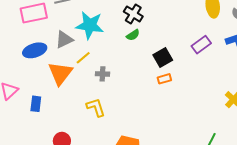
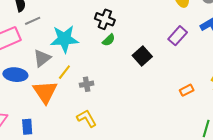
blue ellipse: (35, 50) -> (15, 75), turned 35
orange rectangle: (164, 79) -> (187, 90), moved

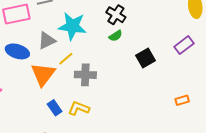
gray cross: (87, 84) -> (85, 75), size x1.5
yellow L-shape: (87, 118) -> (79, 108), turned -50
blue rectangle: (27, 127) -> (55, 108), moved, turned -42

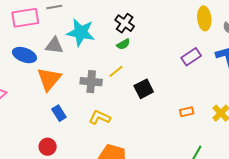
gray triangle: (47, 41) -> (54, 46), turned 30
black square: (145, 58) -> (144, 89), moved
yellow line: (66, 59) -> (116, 71), moved
yellow L-shape: (79, 108) -> (100, 117), moved

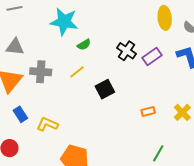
black cross: (125, 23) -> (127, 51), moved
cyan star: (81, 32) -> (64, 22), moved
gray cross: (91, 82) -> (41, 72), moved
yellow L-shape: (100, 117) -> (47, 124), moved

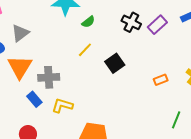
gray triangle: (15, 47) -> (20, 33), turned -36
gray cross: (41, 72) -> (49, 77), moved

